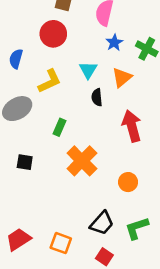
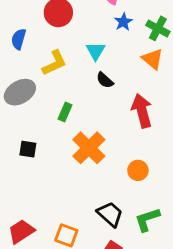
orange triangle: (122, 77) -> (153, 59), moved, turned -40
black semicircle: (97, 97) -> (105, 80), turned -42
black trapezoid: (102, 223) -> (110, 214), turned -90

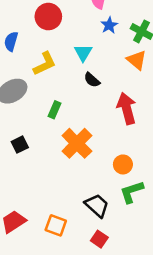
black square: (28, 149) -> (20, 145), turned -35
green L-shape: (147, 219) -> (132, 192), moved

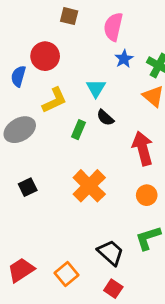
red circle: (48, 17) -> (45, 56), moved
green rectangle: (55, 110) -> (79, 130), moved
orange circle: (123, 164) -> (147, 195), moved
orange square: (56, 225) -> (66, 274), turned 30

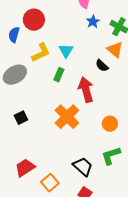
cyan triangle: (96, 88) -> (66, 51), moved
black semicircle: (105, 118) -> (102, 66), moved
red arrow: (143, 148) -> (86, 90), moved
red trapezoid: (21, 270) -> (25, 168), moved

